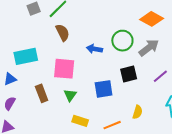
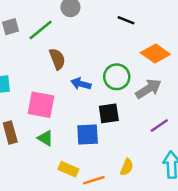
brown semicircle: (63, 33) -> (57, 59), moved
black square: (129, 74) -> (109, 113), moved
green triangle: (70, 95) -> (45, 138), turned -40
yellow rectangle: (80, 121) -> (68, 169), moved

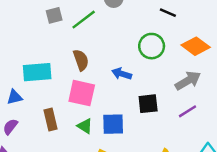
brown semicircle: (57, 59) -> (81, 60), moved
green circle: (117, 77) -> (152, 46), moved
purple line: (159, 126) -> (187, 111), moved
blue square: (88, 134) -> (113, 124), moved

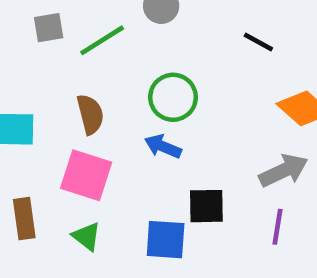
green circle: (152, 46) -> (173, 97), moved
purple line: (187, 111) -> (277, 227), turned -54
blue square: (113, 124) -> (166, 240), moved

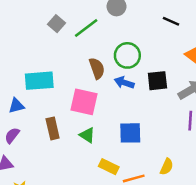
gray square: (49, 28) -> (57, 24), turned -35
brown semicircle: (90, 114) -> (97, 68), moved
black square: (206, 206) -> (157, 81), moved

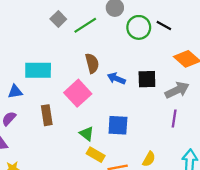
green circle: (127, 55) -> (139, 27), moved
pink square: (84, 102) -> (78, 93), turned 30
green triangle: (87, 135) -> (87, 134), moved

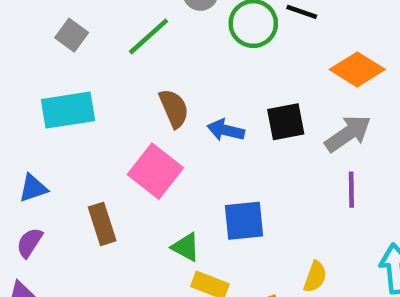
gray square: (58, 19) -> (72, 35), moved
cyan rectangle: (38, 70) -> (68, 110), moved

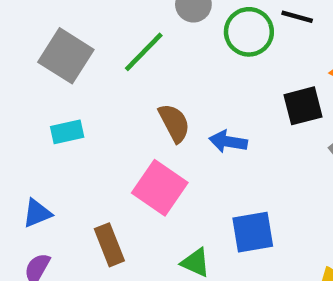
gray square: (72, 35) -> (66, 56), size x1.6
cyan rectangle: (68, 110) -> (67, 132), size x0.6
black square: (286, 122) -> (303, 106), moved

